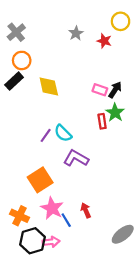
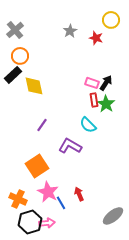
yellow diamond: (49, 87) -> (34, 86), moved
red rectangle: (102, 121) -> (94, 100), moved
cyan semicircle: (63, 133) -> (88, 125), moved

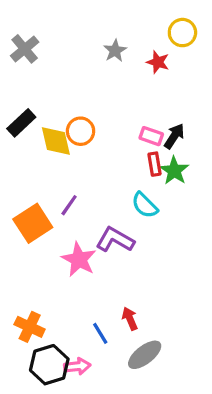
orange circle: (20, 56) -> (81, 131), moved
orange square: (37, 166) -> (33, 223), moved
pink star: (48, 192) -> (79, 259), moved
gray ellipse: (113, 216) -> (145, 355), moved

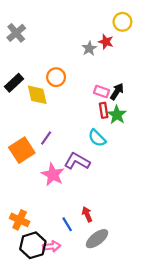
gray star: (115, 51) -> (89, 48), moved
orange circle: (81, 131) -> (56, 77), moved

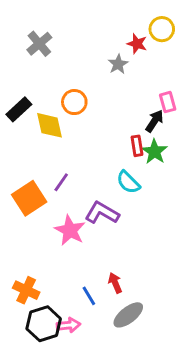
gray cross: (16, 33) -> (39, 44), moved
red star: (106, 42) -> (137, 44), moved
pink rectangle: (101, 92) -> (168, 102), moved, turned 56

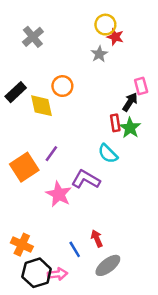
yellow circle: (162, 29) -> (105, 25), moved

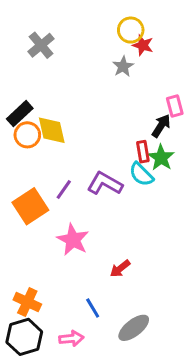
orange circle: (62, 86) -> (27, 135), moved
cyan semicircle: (108, 154) -> (141, 174), moved
purple L-shape: (86, 179) -> (105, 183), moved
red arrow: (97, 238) -> (120, 269), moved, turned -105
black hexagon: (37, 273) -> (24, 337), moved

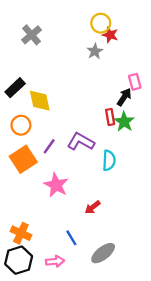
orange circle: (27, 135) -> (21, 125), moved
cyan semicircle: (141, 174) -> (109, 160), moved, turned -132

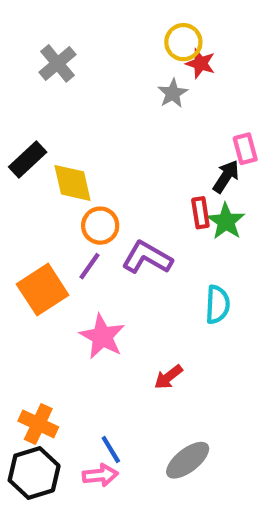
orange circle: (21, 125) -> (100, 226), moved
cyan semicircle: (109, 160) -> (217, 304), moved
blue line: (71, 238) -> (111, 450), moved

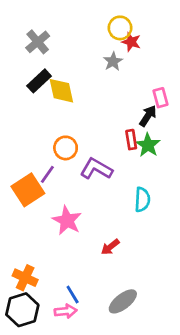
black rectangle: (28, 159) -> (39, 81), moved
yellow diamond: (72, 183) -> (61, 91), moved
purple line: (90, 266) -> (47, 174), moved

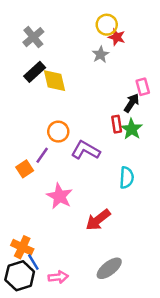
orange square: (28, 190) -> (25, 169), size x0.6
red arrow: (110, 247) -> (98, 220), size x1.5
blue line: (73, 294) -> (33, 262), moved

